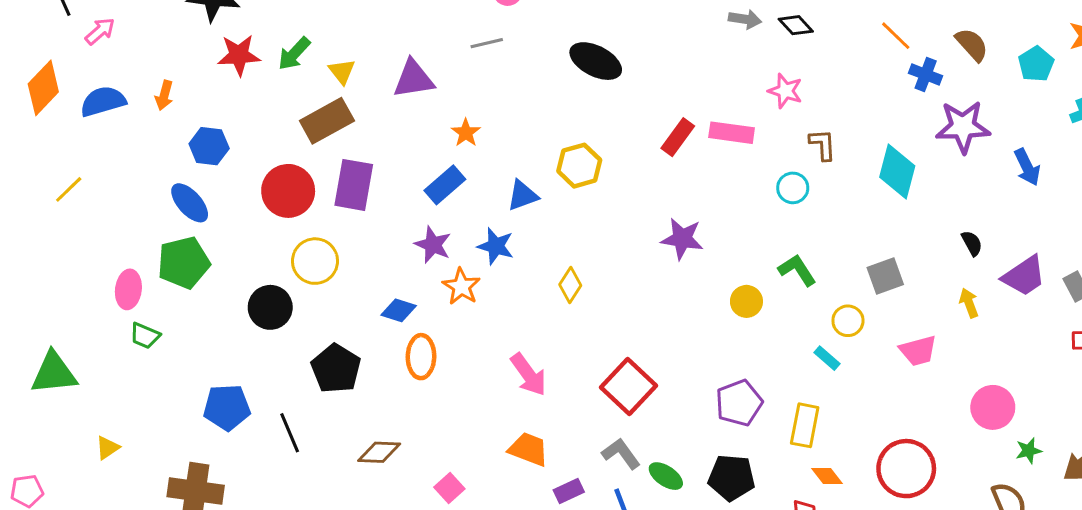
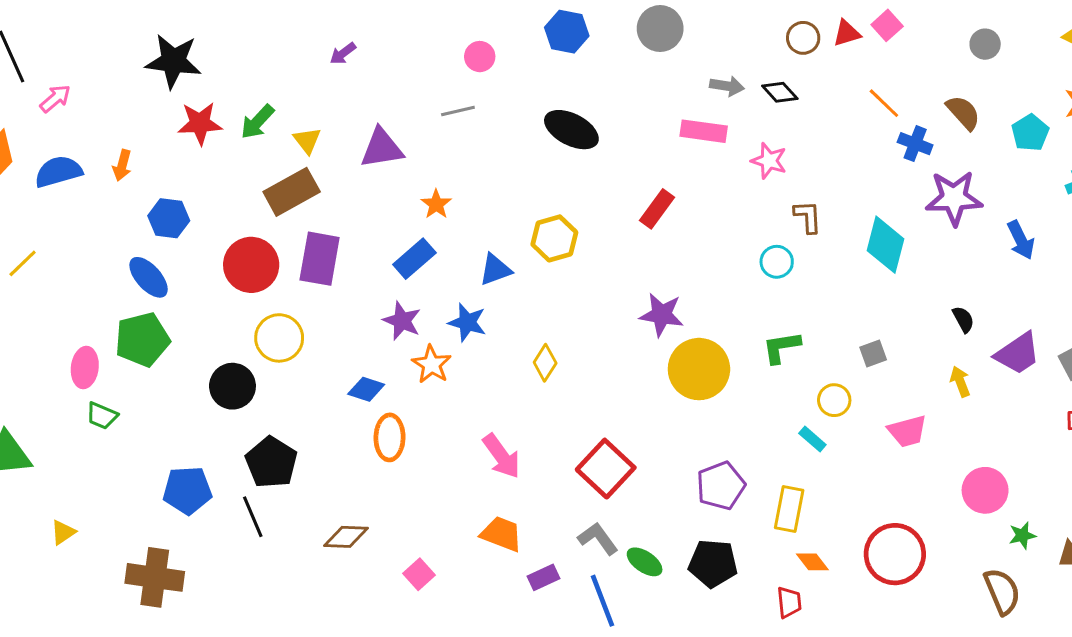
pink rectangle: (732, 133) -> (704, 131), moved
green L-shape: (797, 270) -> (781, 347), turned -66
gray square: (885, 276) -> (873, 354), size x0.7
yellow circle: (746, 301) -> (699, 369), moved, size x1.8
black pentagon: (336, 369) -> (271, 462), moved

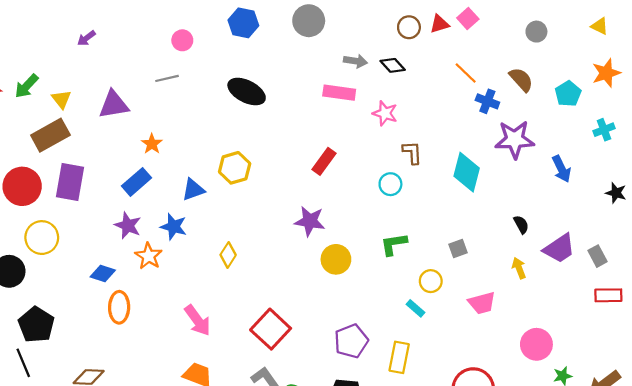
red rectangle: (657, 209) -> (324, 161), moved
yellow circle: (699, 369) -> (336, 259), size x0.7

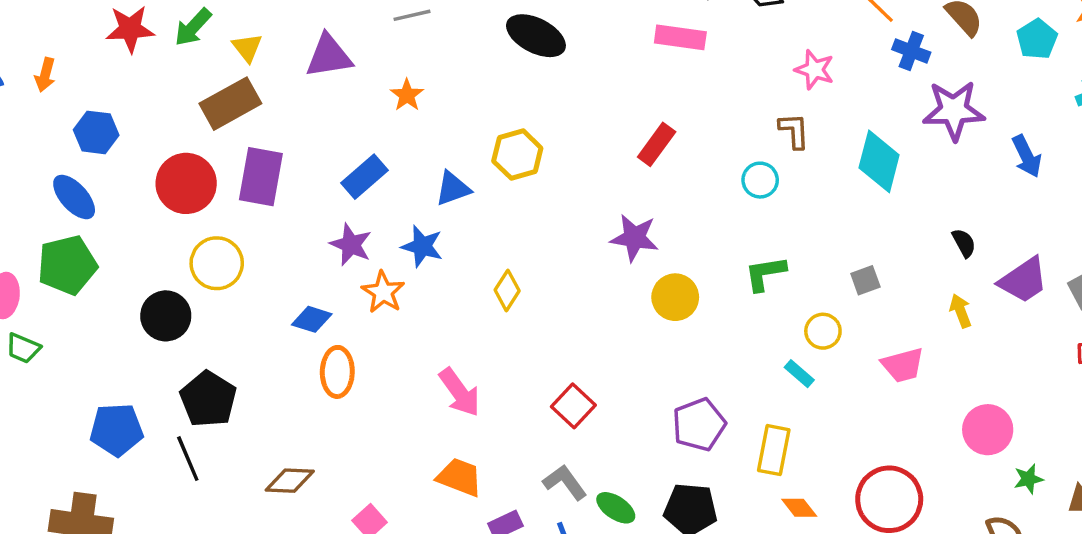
pink star: (385, 113) -> (814, 70), moved
orange star: (152, 144) -> (407, 95), moved
red square: (271, 329) -> (573, 406), size x0.7

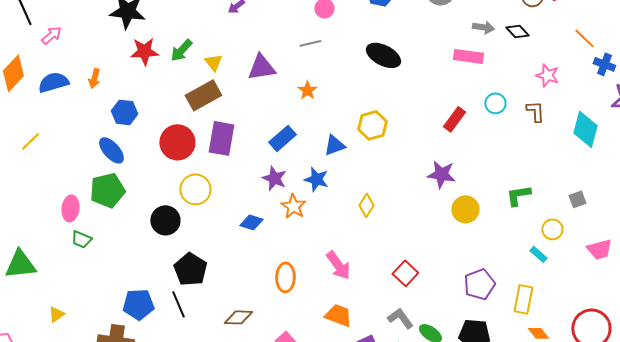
cyan circle: (760, 180) -> (495, 103), moved
orange ellipse: (337, 372) -> (285, 277), moved
blue pentagon: (117, 430) -> (138, 304), moved

